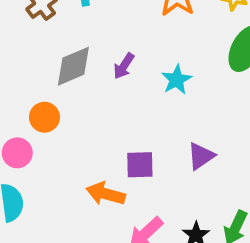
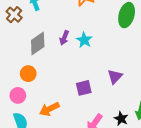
cyan star: (177, 80) -> (84, 40), moved
orange arrow: (106, 194) -> (49, 109), moved, turned -30

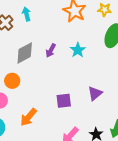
cyan star: (84, 40) -> (78, 50), moved
orange arrow: (49, 109) -> (28, 117), turned -30

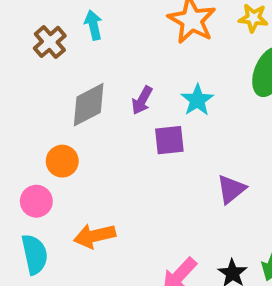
purple square: (64, 101) -> (169, 140), moved
orange arrow: (28, 117) -> (95, 236), turned 36

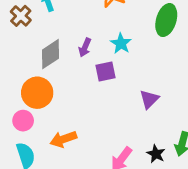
orange circle: (62, 161) -> (37, 93), size x1.5

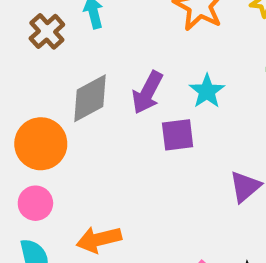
purple arrow: (85, 47) -> (147, 93), size x1.4
orange circle: (37, 93) -> (41, 144), moved

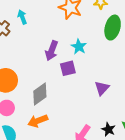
gray diamond: (90, 98) -> (40, 94), moved

